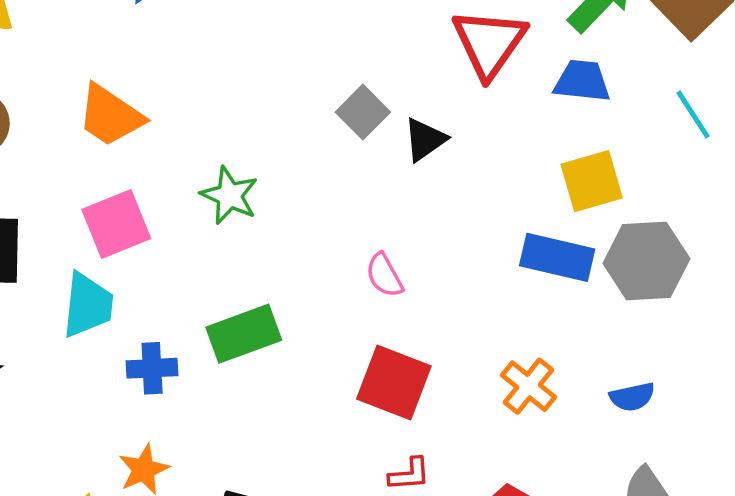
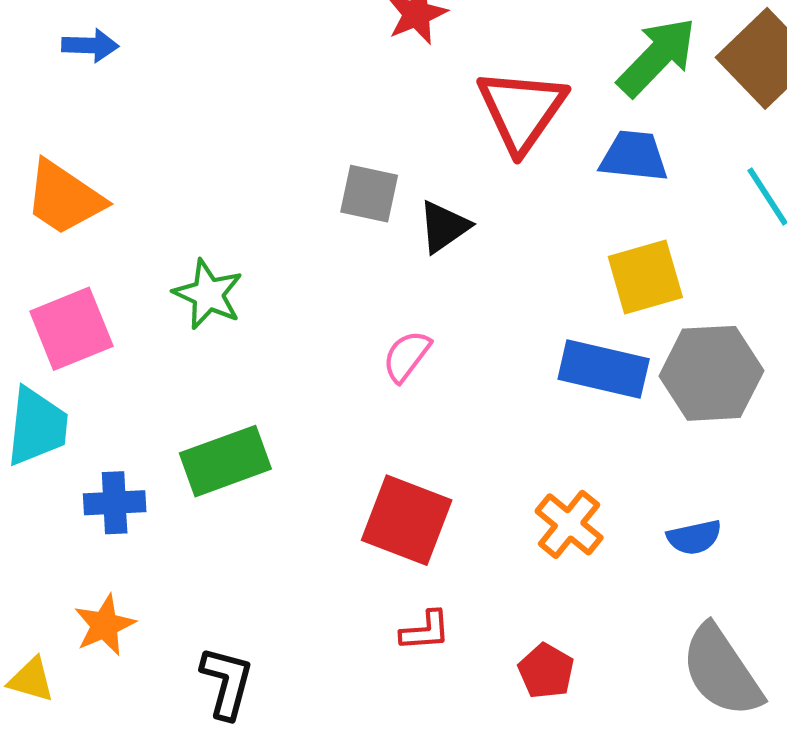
gray square: (363, 112) -> (369, 194), turned -33
pink semicircle: (384, 275) -> (407, 356), moved, turned 66

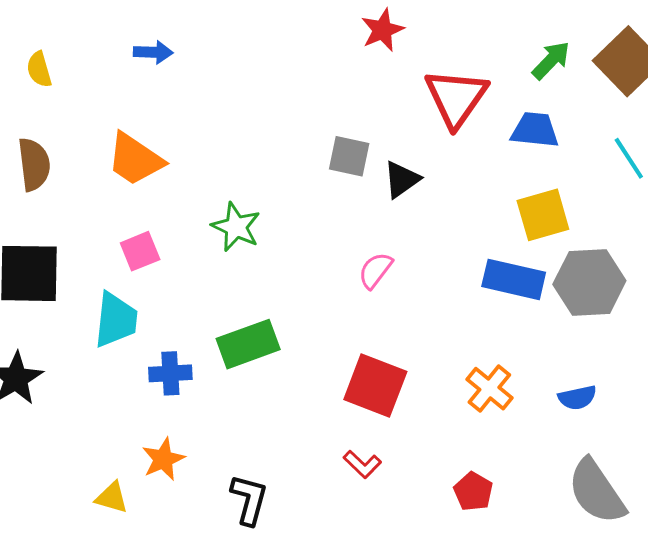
green arrow: (657, 57) -> (551, 60), size x0.7
pink square: (71, 329) -> (140, 251), size x0.7
red L-shape: (425, 631) -> (362, 464), moved, turned 48

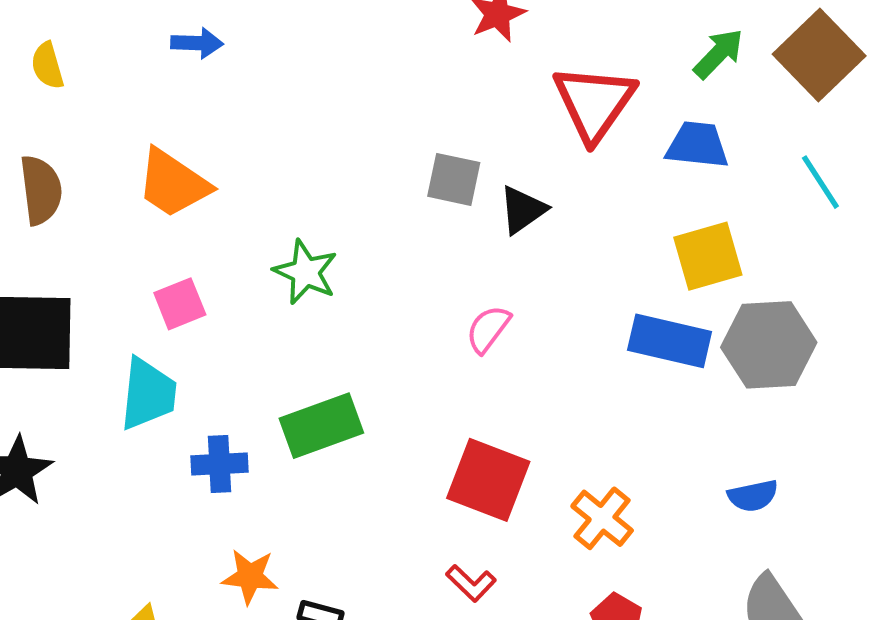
orange cross: (489, 389) -> (602, 518), moved
orange star: (163, 459) -> (250, 577), moved, turned 30

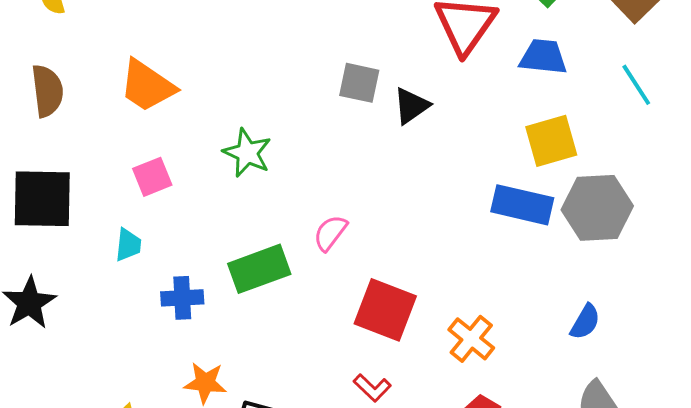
pink semicircle: (488, 329) -> (330, 233), moved
cyan trapezoid: (148, 394) -> (128, 245), size x0.6
blue semicircle: (753, 496) -> (585, 322), turned -48

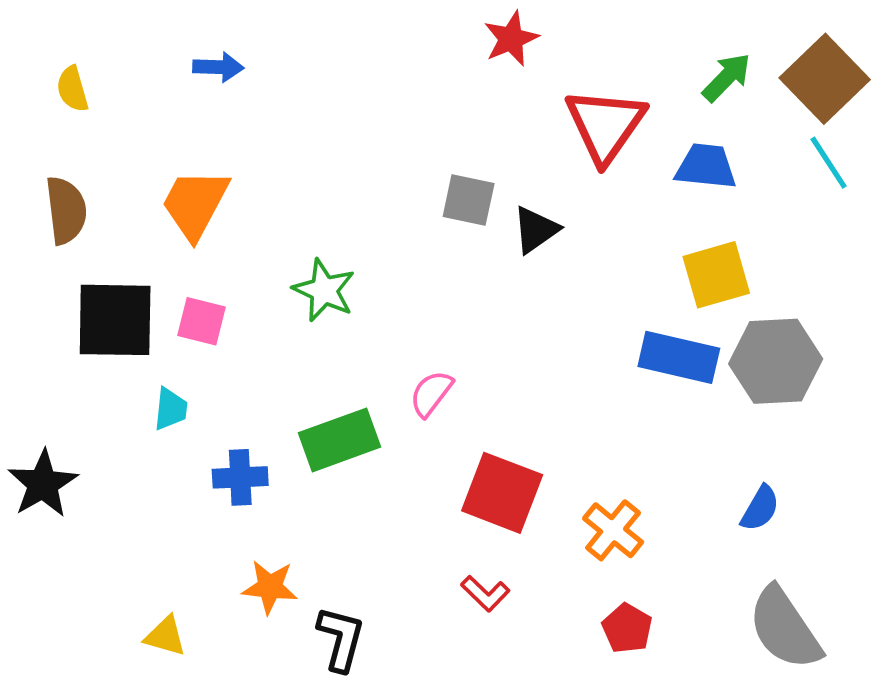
cyan line: (636, 85) -> (829, 163), moved
orange trapezoid: (147, 86) -> (195, 204), turned 84
pink square: (152, 177) -> (201, 321), turned 36
black square: (42, 199) -> (115, 320), moved

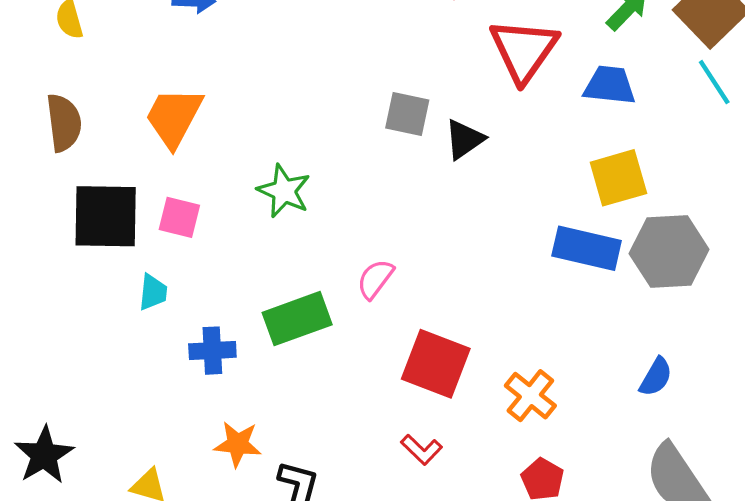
black star: (43, 484) -> (44, 455), moved

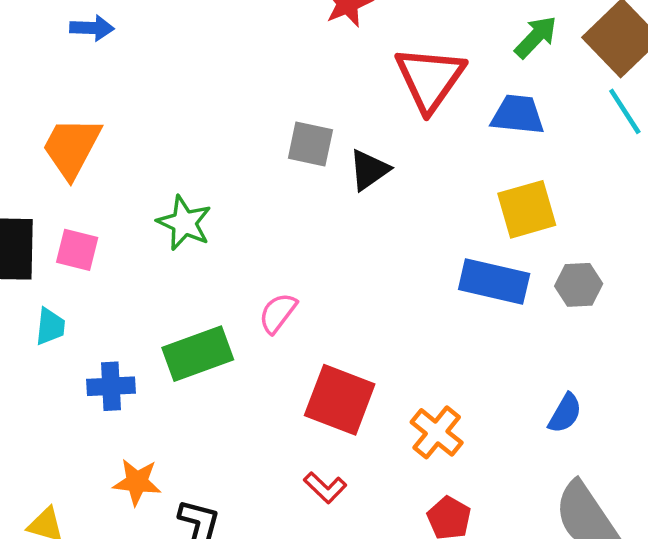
gray hexagon: (669, 251) -> (579, 285), size x0.6

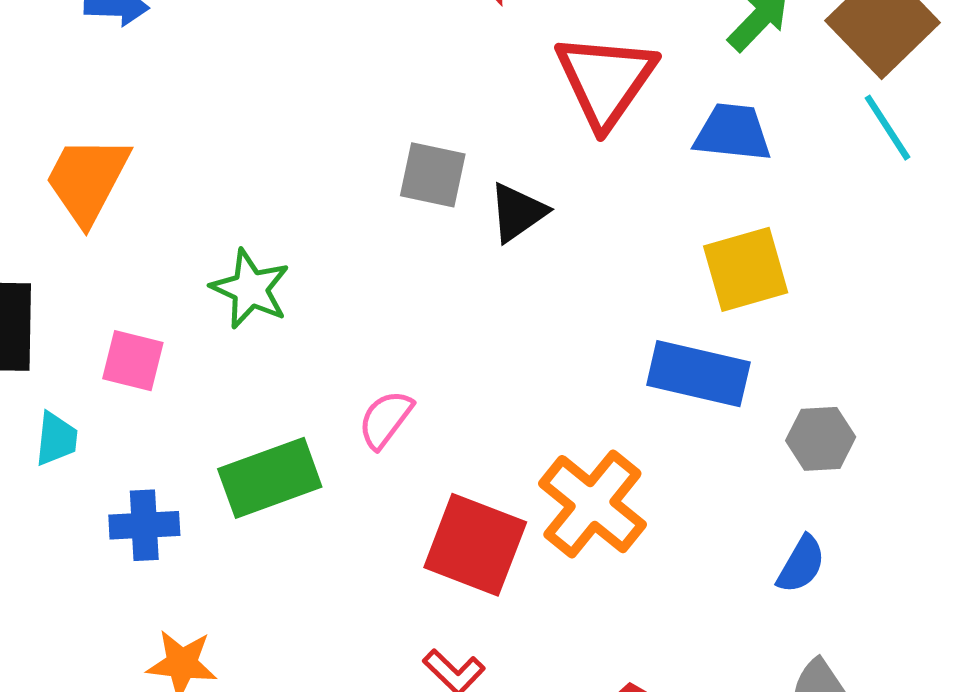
pink square: (77, 250) -> (133, 361), moved
gray hexagon: (579, 285) -> (821, 439), moved
orange cross: (437, 432) -> (592, 504), moved, size x1.4

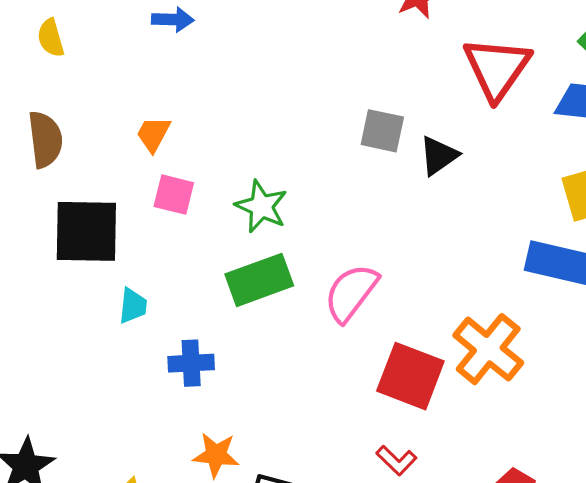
orange trapezoid: (87, 180) -> (153, 134), size x0.6
pink square: (133, 361) -> (174, 195), moved
pink semicircle: (386, 419) -> (351, 293), size x1.5
green rectangle: (270, 478) -> (259, 280), moved

